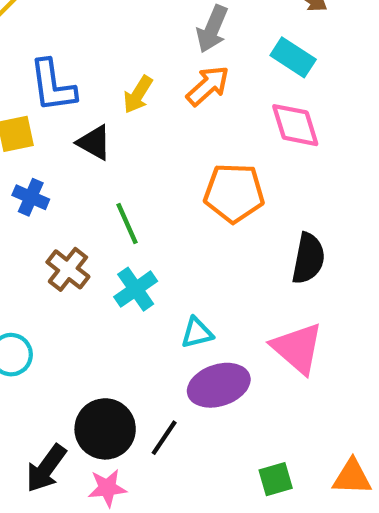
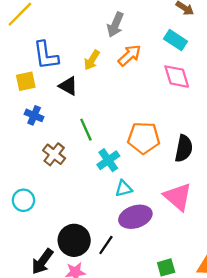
gray arrow: (212, 29) -> (115, 25), moved
orange pentagon: (234, 193) -> (144, 138), moved
cyan cross: (136, 289) -> (108, 160), moved

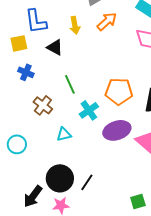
yellow arrow: (92, 60) -> (75, 25), turned -42
cyan triangle: (124, 188) -> (64, 134), moved
purple ellipse: (135, 217) -> (117, 130), moved

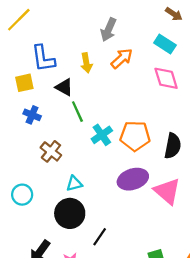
green line: (70, 84) -> (77, 112), moved
cyan cross: (89, 110) -> (102, 135), moved
black circle: (60, 178) -> (70, 213), moved

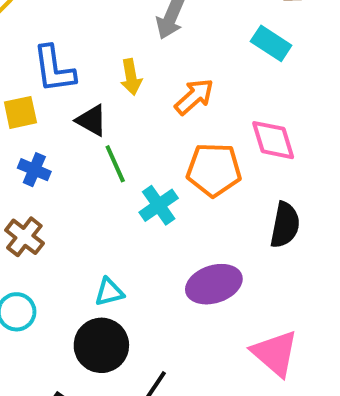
orange arrow: (122, 58) -> (194, 97), moved
pink diamond: (166, 78) -> (273, 140), moved
orange pentagon: (135, 136) -> (214, 170), moved
brown cross: (51, 151) -> (24, 237), moved
pink triangle: (167, 191) -> (275, 353), moved

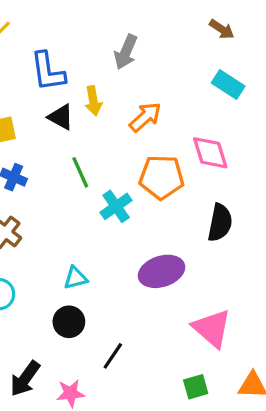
cyan rectangle: (271, 43) -> (228, 85), moved
blue L-shape: (54, 69) -> (48, 72), moved
black triangle: (92, 120) -> (61, 117), moved
black circle: (101, 345) -> (69, 322), size x0.7

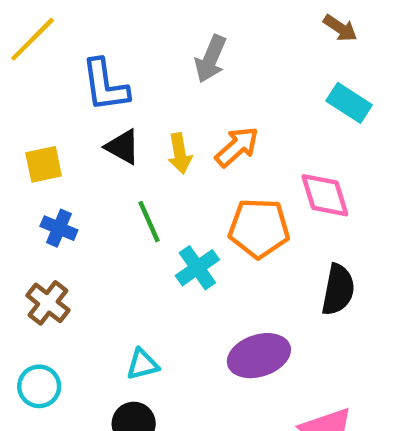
yellow arrow: (93, 101) -> (180, 153), moved

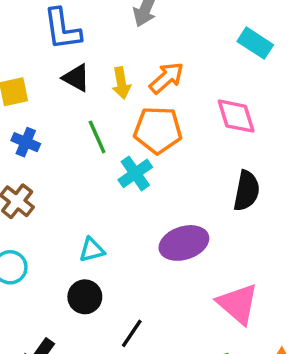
orange pentagon: (259, 228) -> (158, 130), moved

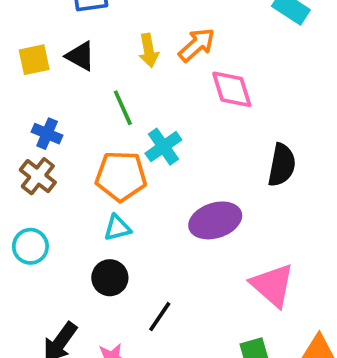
black triangle: (76, 78) -> (80, 56), moved
pink diamond: (236, 116) -> (232, 89), moved
orange pentagon: (158, 130) -> (121, 176), moved
blue cross: (26, 142) -> (47, 134), moved

